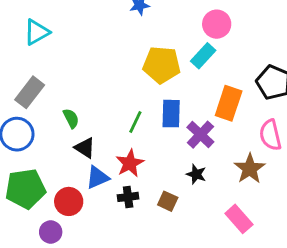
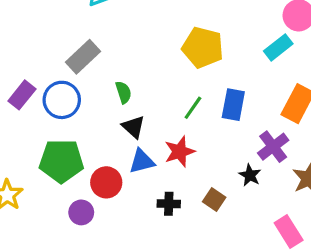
yellow pentagon: (162, 65) -> (203, 47), moved
purple cross: (200, 135) -> (273, 147), moved
black cross: (128, 197) -> (169, 204), moved

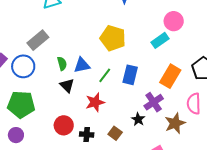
blue triangle: (142, 161) -> (82, 65), moved
red circle: (106, 182) -> (64, 125), moved
purple circle: (81, 212) -> (16, 135), moved

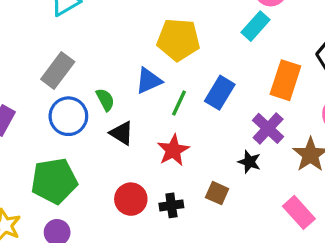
blue triangle: (82, 65) -> (149, 81), moved
blue circle: (23, 66) -> (68, 116), moved
blue rectangle: (130, 75) -> (220, 93), turned 30

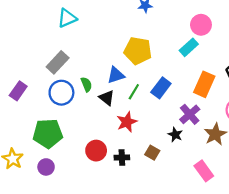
black triangle: (122, 133) -> (107, 98), moved

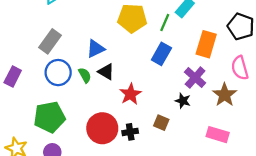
blue triangle: (116, 75) -> (96, 49), moved
green semicircle: (86, 84) -> (85, 75), moved
green line: (134, 92) -> (165, 23), moved
red circle: (96, 151) -> (102, 128), size x1.4
pink rectangle: (204, 171) -> (218, 135), turned -30

